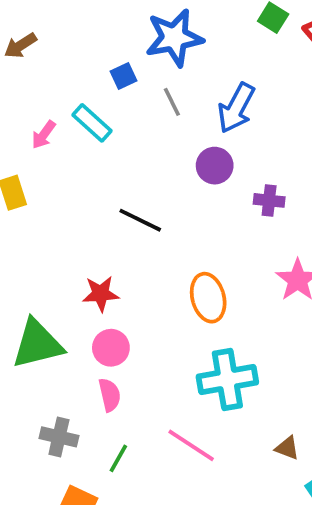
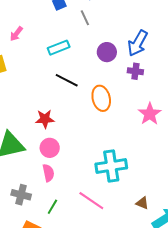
blue arrow: (236, 108) -> (138, 43), moved
cyan rectangle: (92, 123) -> (59, 48), moved, turned -65
orange ellipse: (208, 298) -> (101, 98), moved

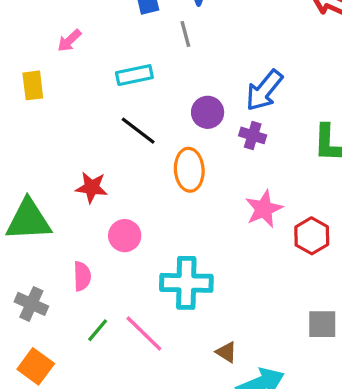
purple circle: (107, 52) -> (208, 112), moved
pink circle: (50, 148) -> (125, 236), moved
green line: (52, 207) -> (98, 330), moved

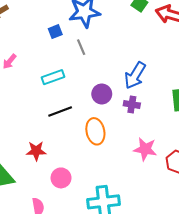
black line: (138, 131) -> (60, 111), turned -50
pink star: (264, 209) -> (145, 149), turned -30

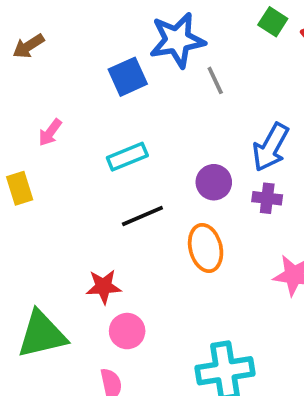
blue square: (55, 32) -> (128, 77), size x1.5
gray line: (81, 47) -> (215, 80), moved
pink circle: (61, 178) -> (127, 331), moved

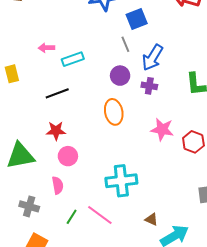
blue square: (128, 77) -> (137, 19), moved
gray line: (215, 80) -> (125, 44), moved
pink arrow: (50, 132) -> (46, 48), moved, turned 49
black line: (142, 216) -> (57, 93), moved

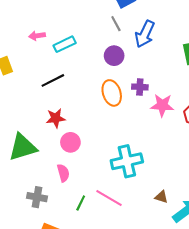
purple cross: (149, 86) -> (140, 87), moved

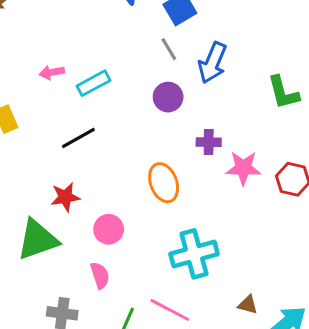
orange ellipse: (112, 93) -> (164, 183), moved
red star: (56, 118) -> (65, 197), moved

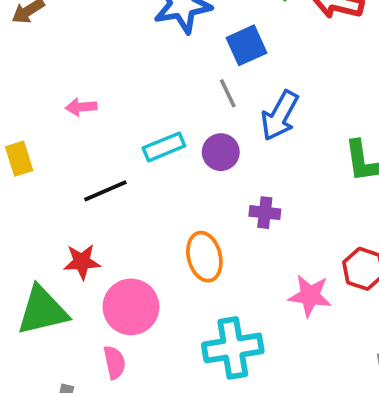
cyan rectangle: (93, 83) -> (164, 147), moved
pink star: (243, 168) -> (310, 296), moved
pink circle: (109, 229) -> (131, 307), size x1.5

